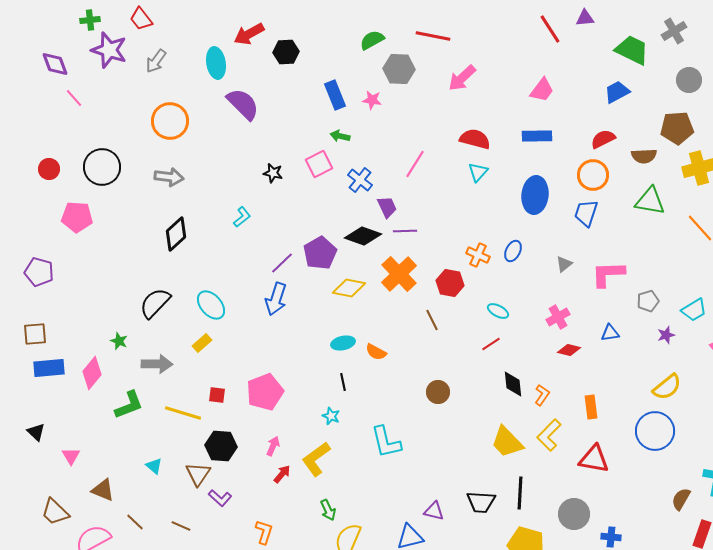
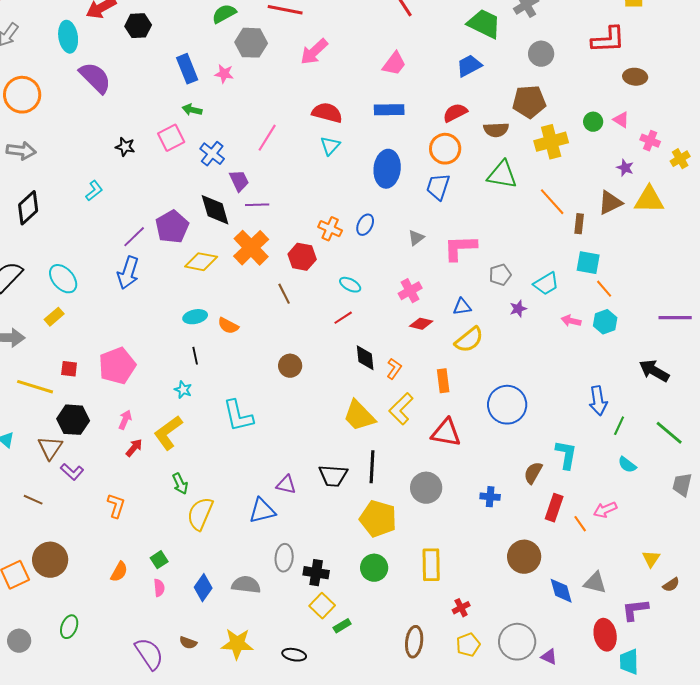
black diamond: (363, 236) -> (215, 210), turned 54
yellow semicircle: (667, 387) -> (469, 340), moved
blue cross: (611, 537) -> (490, 497), moved

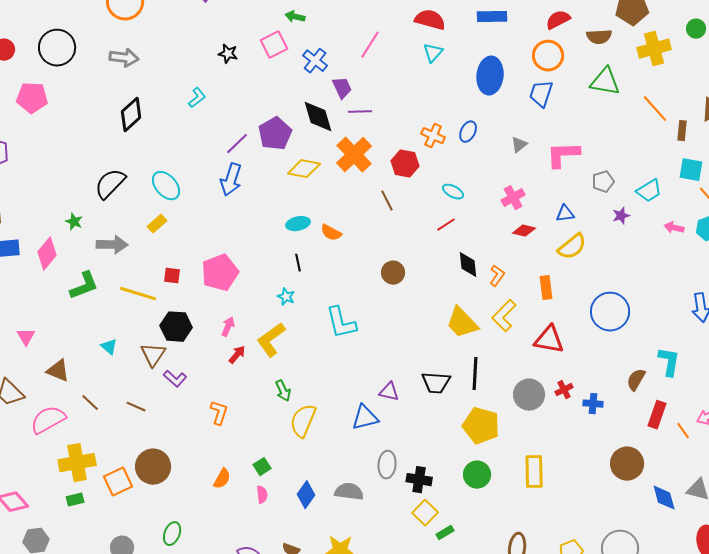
red cross: (461, 608) -> (564, 390), moved

